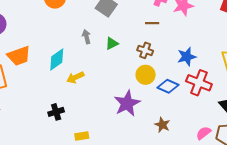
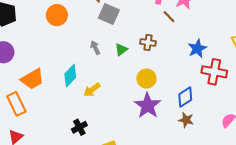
brown line: (152, 23) -> (169, 17), moved, turned 56
brown cross: (145, 50) -> (148, 42), moved
yellow circle: (146, 75) -> (146, 79), moved
blue diamond: (168, 86) -> (185, 97), moved, turned -45

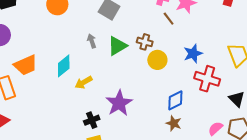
green triangle: (121, 50) -> (117, 46), size x1.5
yellow circle: (146, 79) -> (157, 60), moved
purple star: (148, 106) -> (119, 103), moved
black cross: (79, 127) -> (92, 120), moved

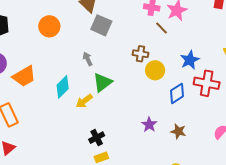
green triangle: (117, 46) -> (103, 82), moved
orange trapezoid: (26, 65) -> (24, 76), moved
blue diamond: (175, 100) -> (177, 93), moved
purple star: (119, 103) -> (149, 125), moved, size x0.6

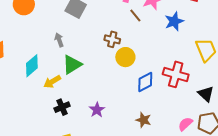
blue star: (190, 60) -> (174, 21), moved
purple star: (149, 125) -> (97, 110), moved
black cross: (97, 138) -> (62, 107), moved

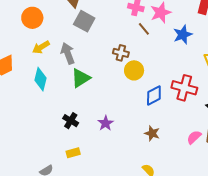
gray arrow: (59, 40) -> (68, 53), size x1.5
cyan diamond: (32, 66) -> (41, 79), turned -35
yellow arrow: (52, 82) -> (41, 47), moved
black cross: (62, 107) -> (71, 121), turned -35

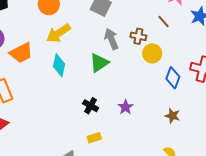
brown line: (144, 29) -> (164, 22), moved
yellow arrow: (41, 47) -> (58, 33), size x1.4
gray arrow: (68, 53) -> (111, 39), moved
blue diamond: (154, 95) -> (173, 78), turned -40

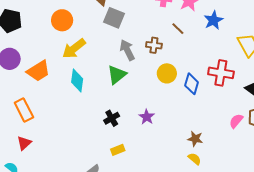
yellow circle: (152, 53) -> (167, 73), moved
black cross: (91, 106) -> (112, 118), turned 35
brown star: (172, 116) -> (195, 139), moved

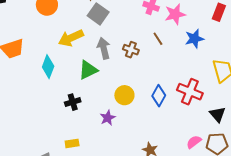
yellow arrow: (74, 49) -> (71, 38), moved
yellow circle: (167, 73) -> (124, 95), moved
black cross: (112, 118) -> (73, 102), moved

